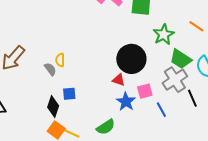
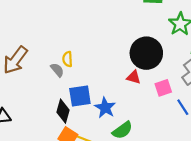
blue square: (69, 94) -> (80, 96), size x1.5
blue star: (126, 102) -> (105, 108), moved

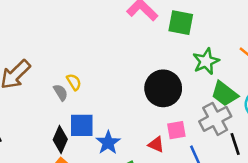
yellow semicircle: (67, 59) -> (74, 82), turned 144
red triangle: (134, 77) -> (156, 144), moved

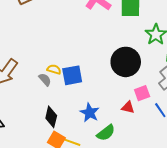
yellow semicircle: (74, 82) -> (54, 69), turned -32
blue square: (82, 125) -> (72, 75), moved

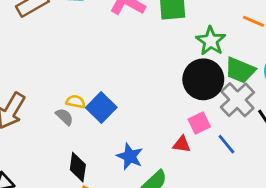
black circle: (126, 62) -> (203, 79), moved
blue square: (72, 75) -> (101, 108), turned -30

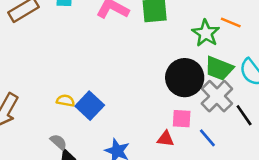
green star: (211, 41) -> (206, 33), moved
gray semicircle: (64, 117) -> (59, 142), moved
pink square: (199, 123) -> (182, 119), turned 30

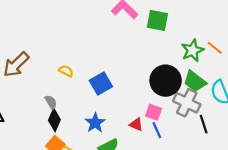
gray cross: (217, 96) -> (187, 103), turned -36
blue square: (90, 106) -> (101, 84), moved
blue line: (207, 138) -> (157, 130), moved

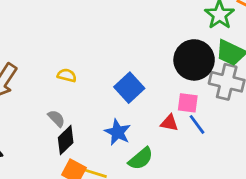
blue square: (101, 84) -> (129, 88), moved
black diamond: (54, 120) -> (66, 140), turned 35

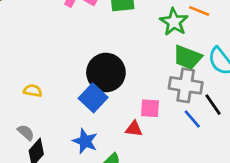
black circle: (194, 60) -> (106, 73), moved
blue line: (197, 124) -> (192, 119), moved

